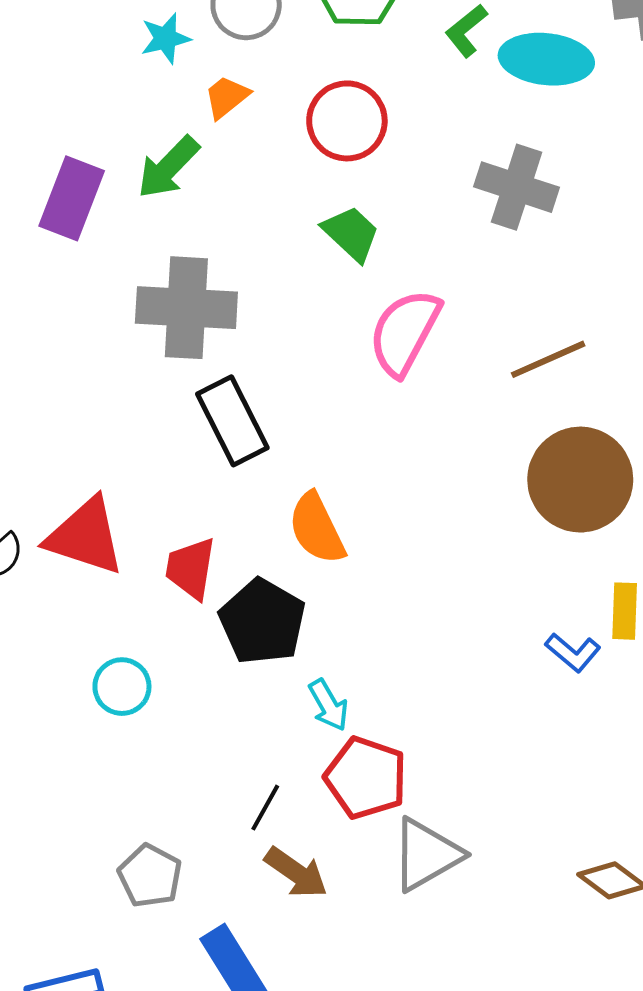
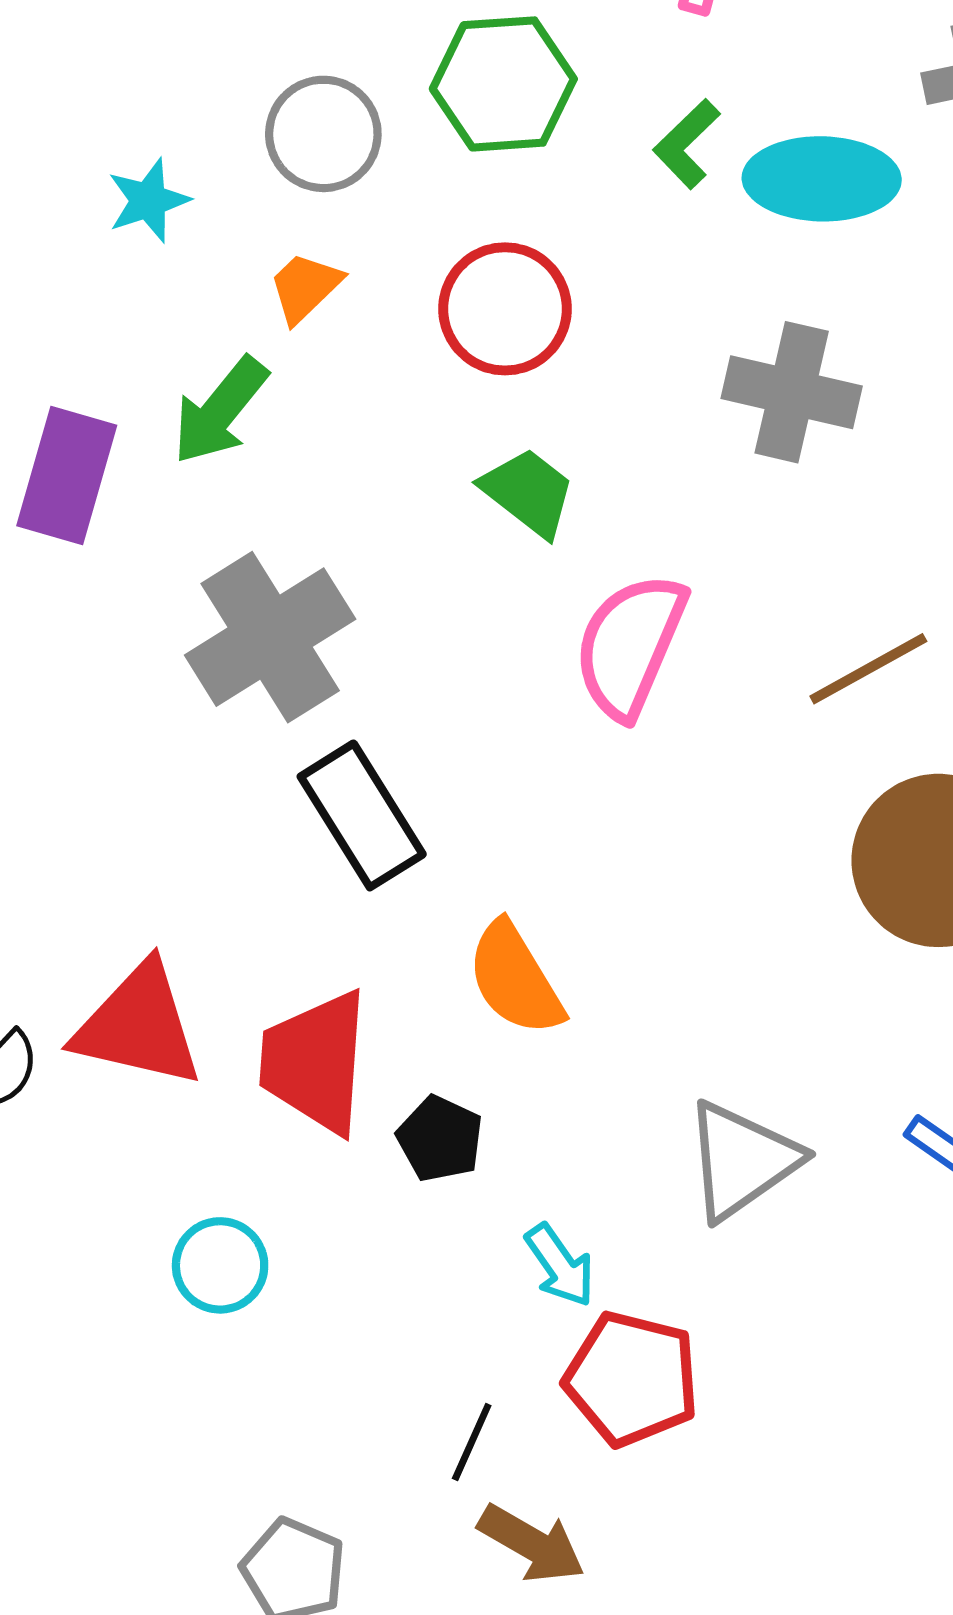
cyan star: (166, 38) -> (148, 201), moved
gray cross: (186, 308) -> (270, 637), turned -30
red trapezoid: (191, 568) -> (315, 1062), size x1.4
black pentagon: (262, 622) -> (440, 1139), size x0.6
gray triangle: (426, 855) -> (742, 1160), moved

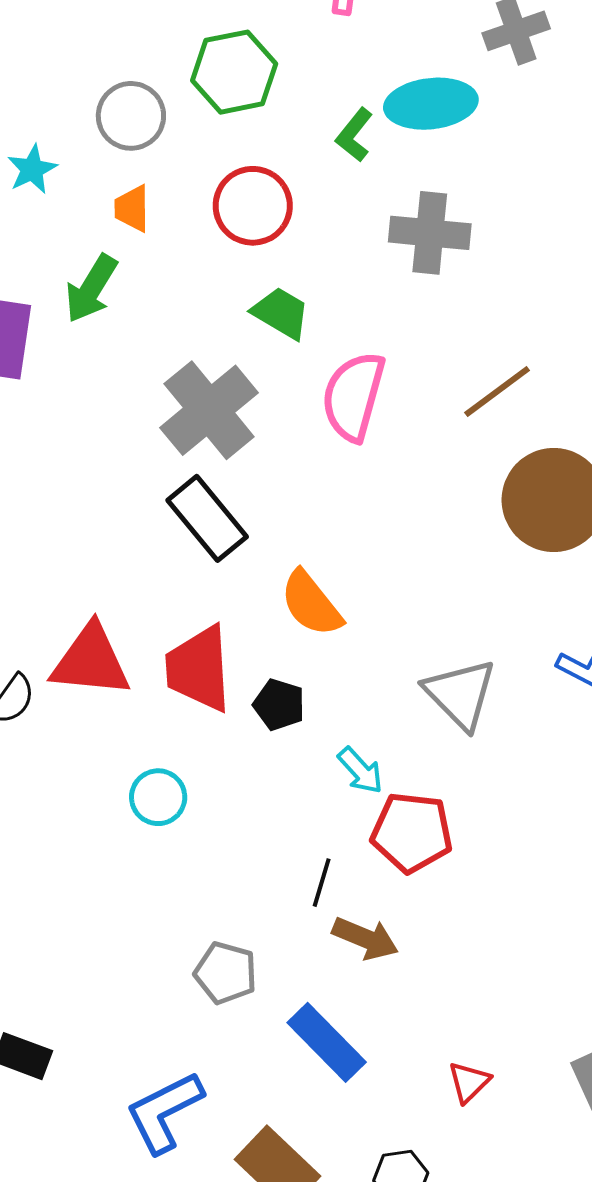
green L-shape: (687, 144) -> (354, 135), moved
orange trapezoid: (305, 287) -> (132, 209), turned -39
gray cross: (270, 637) -> (209, 410), moved
gray triangle: (742, 1160) -> (460, 694), turned -32

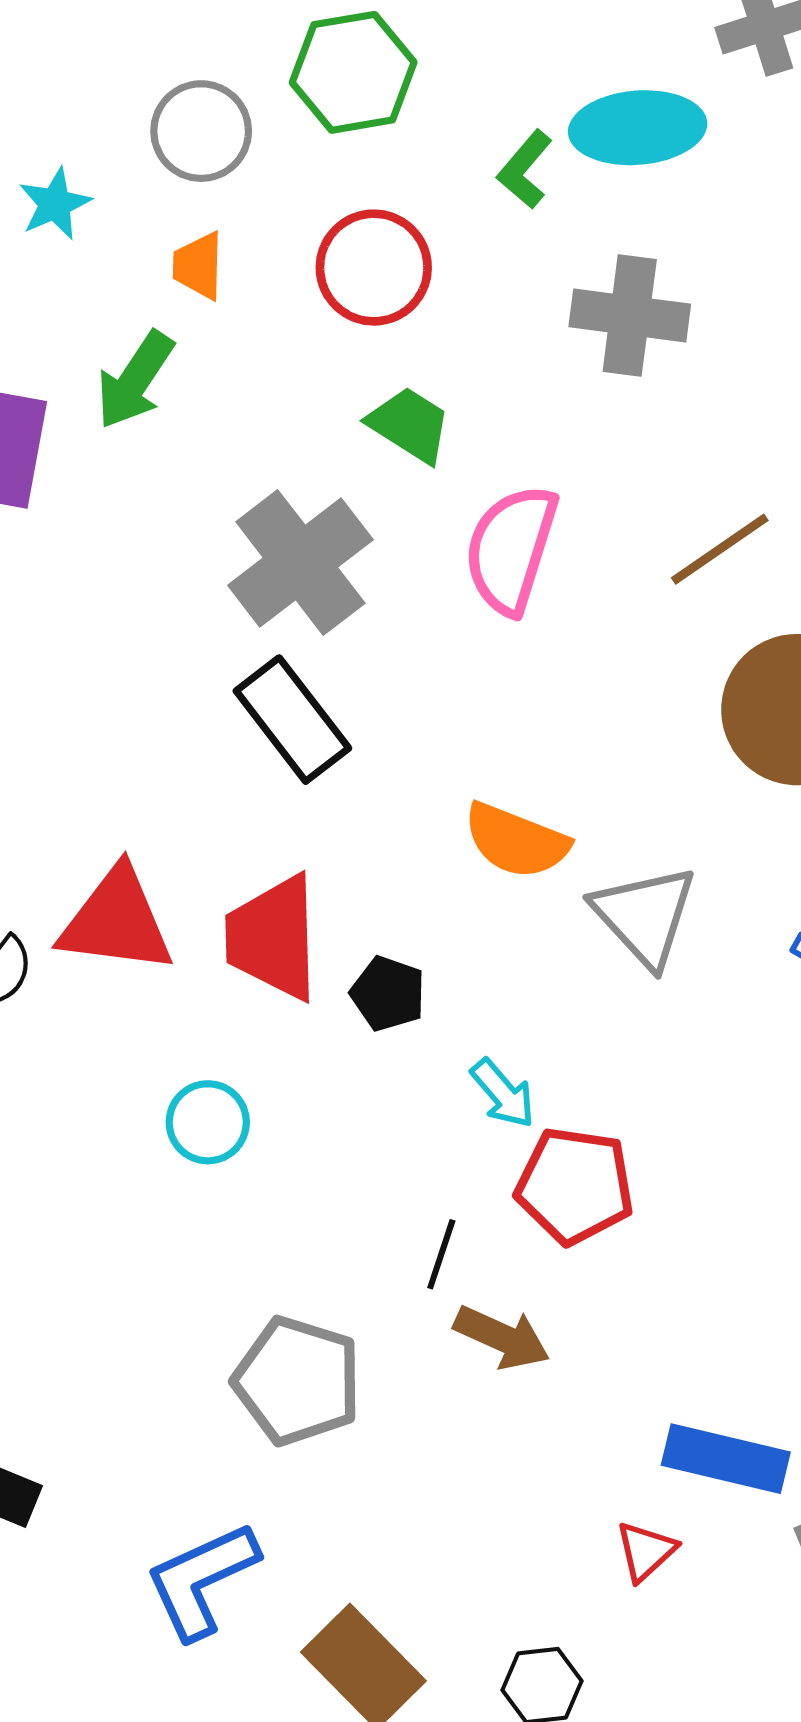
orange semicircle: (311, 604) -> (516, 841), moved, turned -32
gray triangle: (460, 694) -> (645, 916), moved
gray pentagon: (226, 973) -> (297, 1381), size x1.4
blue rectangle: (327, 1042) -> (726, 1459), moved, turned -34

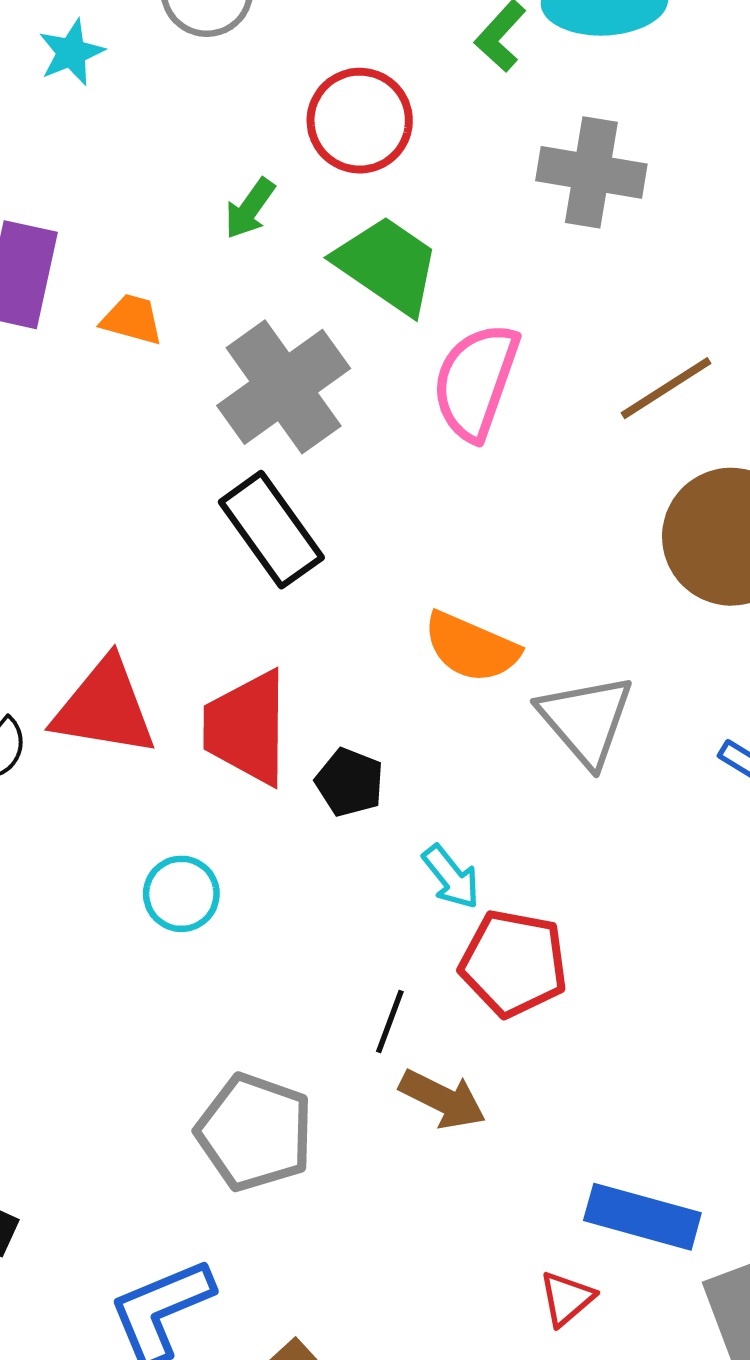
orange trapezoid: (198, 266) -> (132, 319), moved, turned 102
green arrow: (135, 380) -> (250, 208), moved, size x0.7
green trapezoid: (410, 425) -> (387, 265), size x1.4

